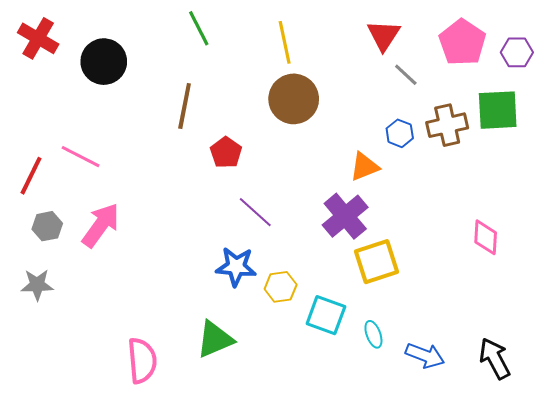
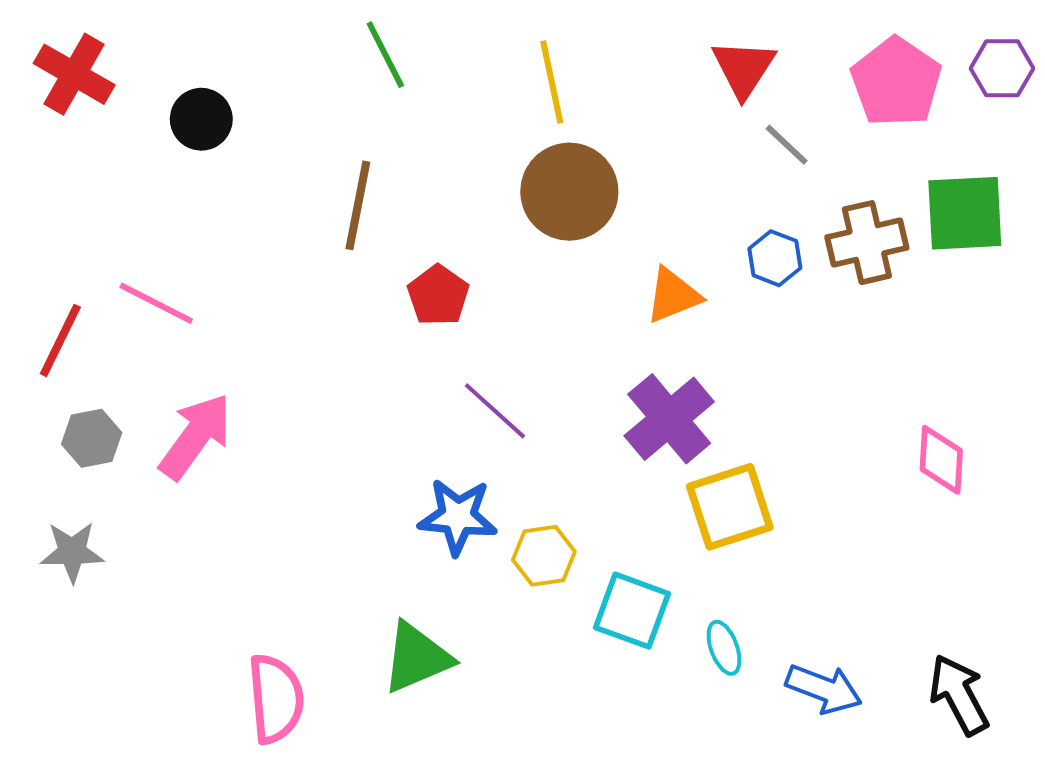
purple hexagon: (517, 52) -> (1002, 68), moved
black circle: (104, 62) -> (201, 119), size x0.7
orange triangle: (364, 167) -> (673, 295), moved

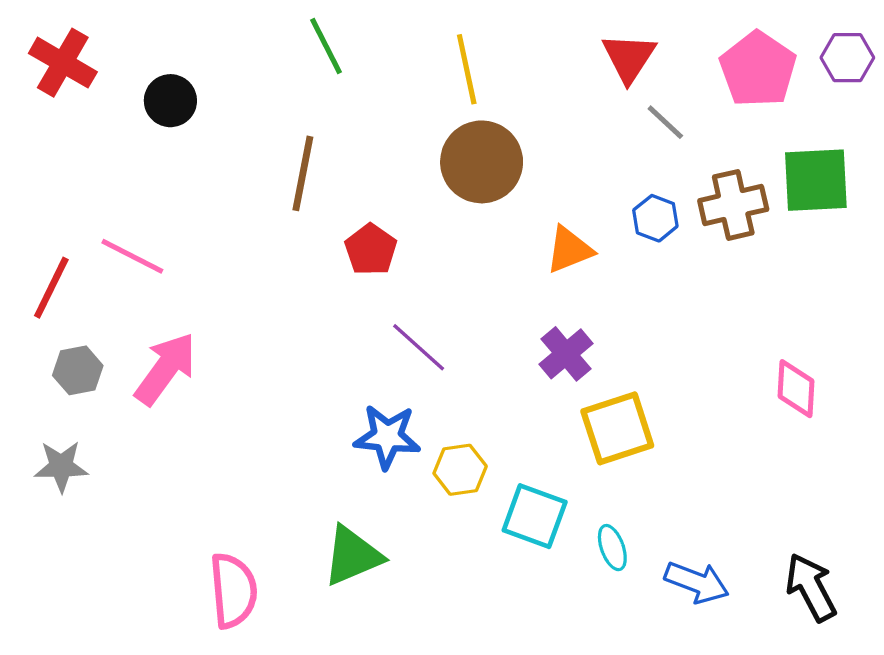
purple cross: (669, 419) -> (566, 354), size x0.7

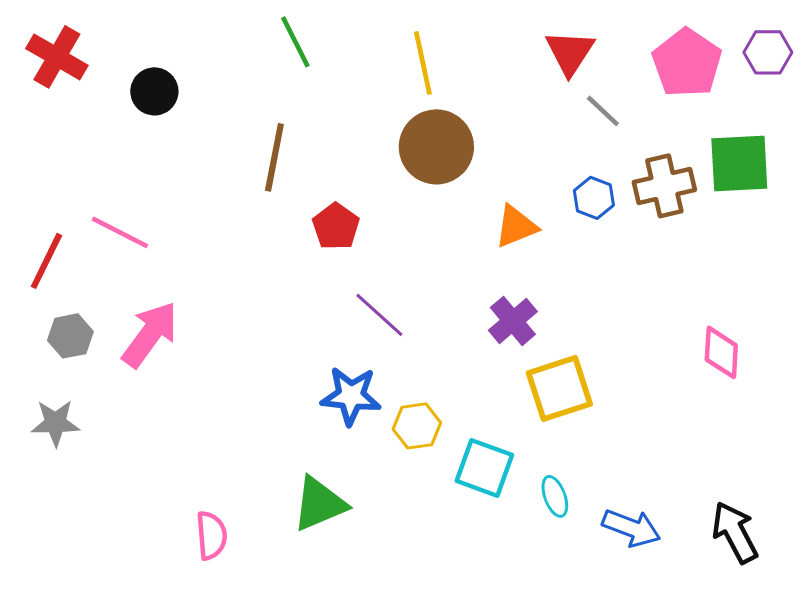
pink semicircle: (233, 591) -> (211, 535), size x0.7

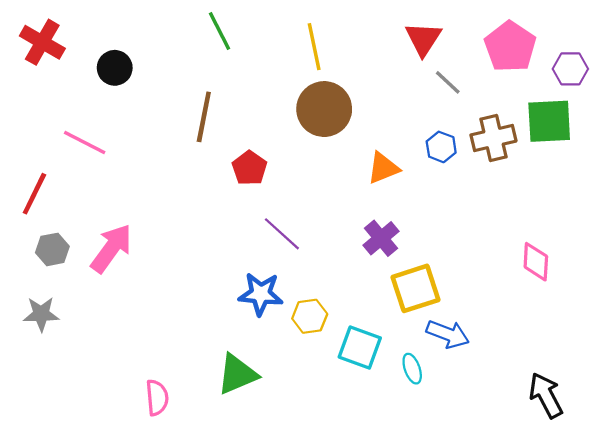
purple hexagon: (768, 52) -> (570, 69), moved
pink line: (120, 232) -> (85, 142), moved
blue arrow: (631, 528) -> (448, 334), moved

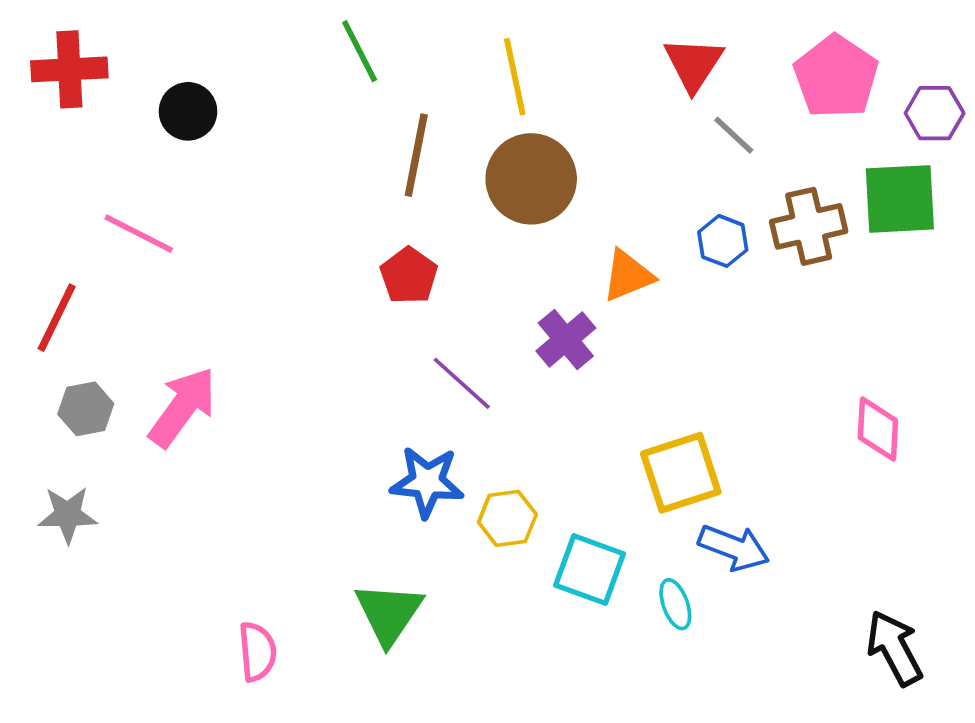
red cross: (42, 42) -> (69, 69), turned -33
brown line: (204, 117) -> (416, 155), moved
purple cross: (381, 238) -> (566, 340), moved
green triangle: (237, 374) -> (389, 613), turned -33

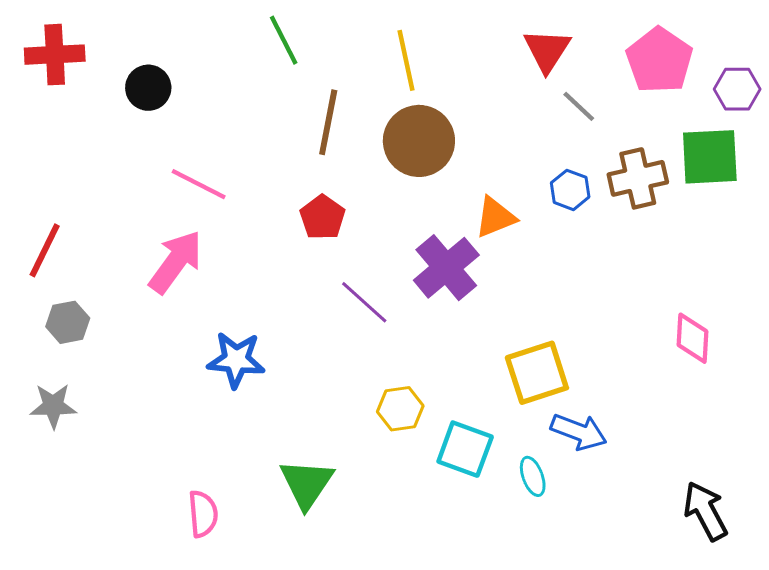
pink line: (139, 234) -> (199, 184), moved
purple cross: (566, 340) -> (446, 268), size x1.4
pink arrow: (183, 407) -> (176, 262), moved
blue star: (427, 482) -> (236, 360), moved

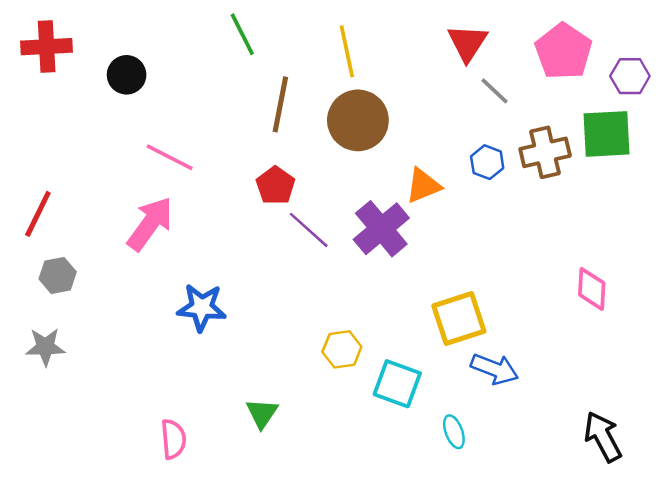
purple line: (364, 302) -> (309, 230), moved
cyan ellipse: (533, 476) -> (454, 432), moved
green triangle: (307, 484) -> (262, 413), size x0.7

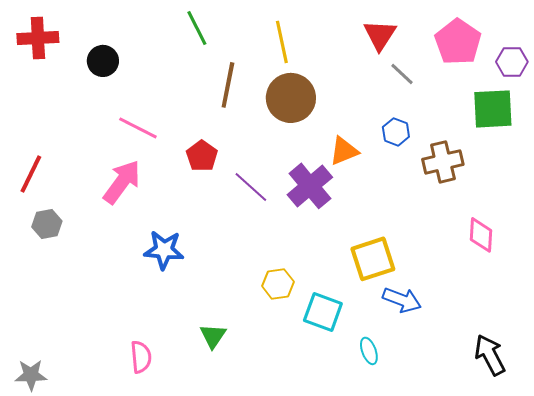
brown cross: (545, 152) -> (443, 162), moved
red pentagon: (275, 186) -> (202, 156), moved
gray star: (45, 347) -> (31, 375), moved

